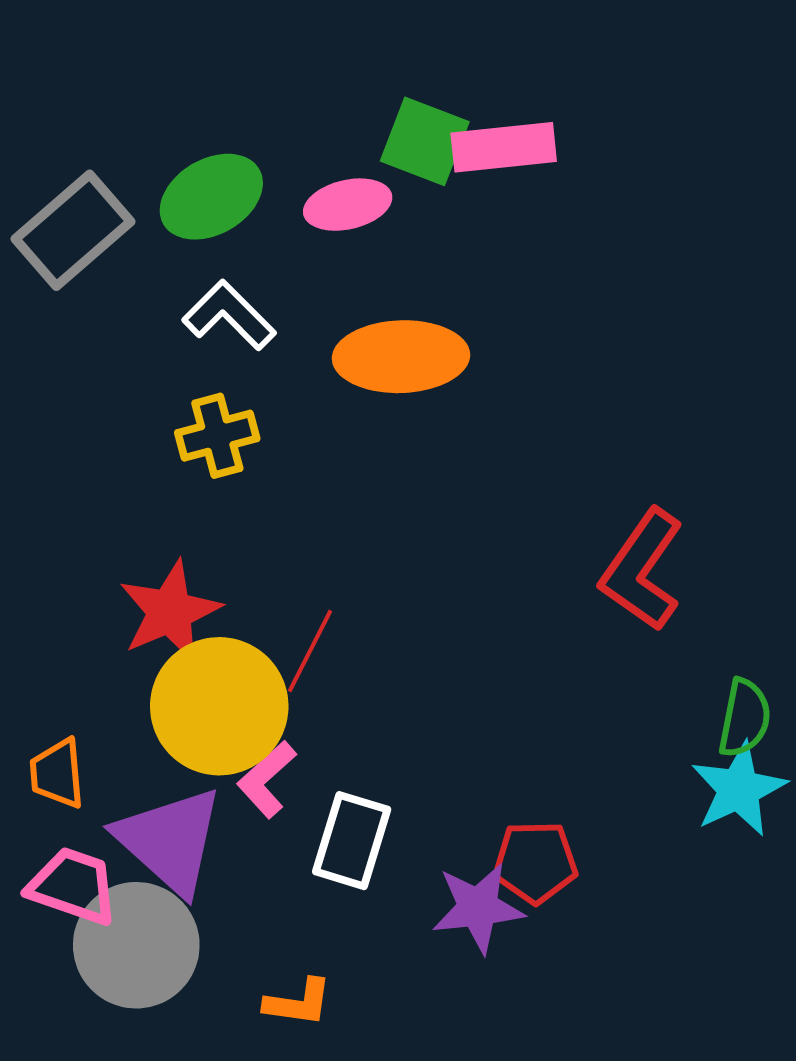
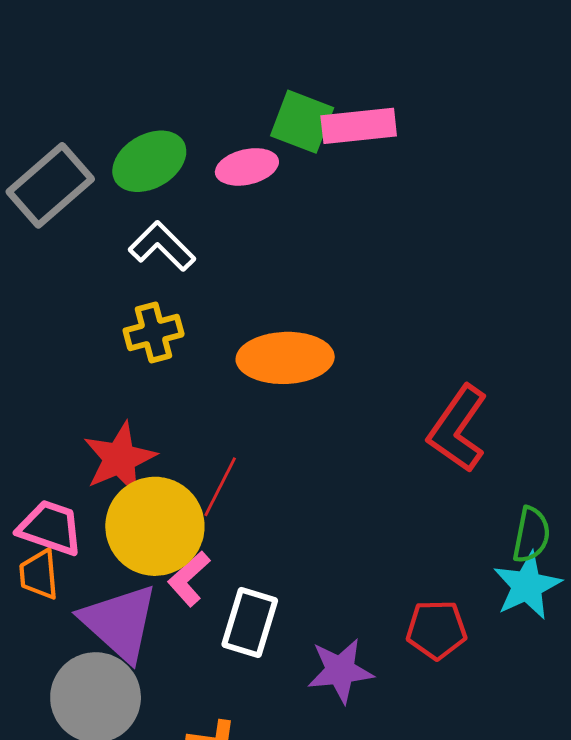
orange ellipse: (401, 357) -> (285, 358), moved
red pentagon: (535, 862) -> (437, 630), moved
pink trapezoid: (73, 886) -> (50, 528), moved

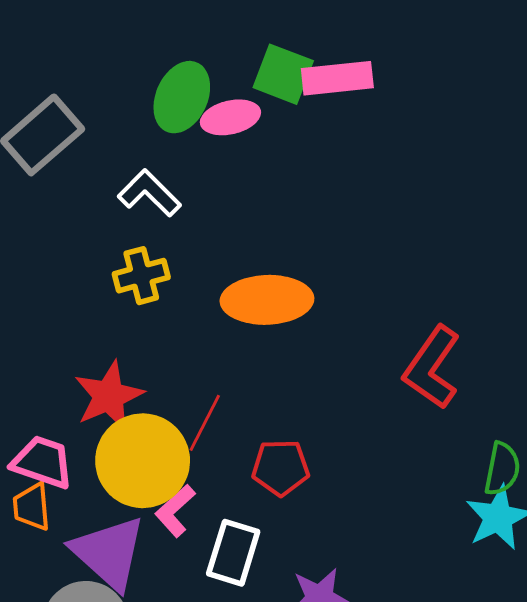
green ellipse: (149, 161) -> (182, 97), moved, turned -36
red pentagon: (437, 630) -> (280, 468), moved

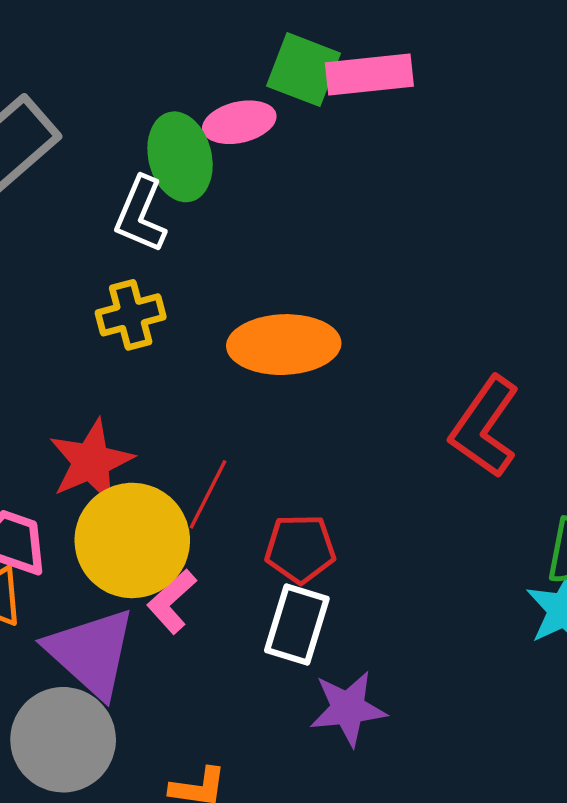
green ellipse: (182, 97) -> (180, 157), moved, turned -38
white L-shape: (149, 193) -> (140, 214), turned -112
white rectangle: (233, 553) -> (297, 624), moved

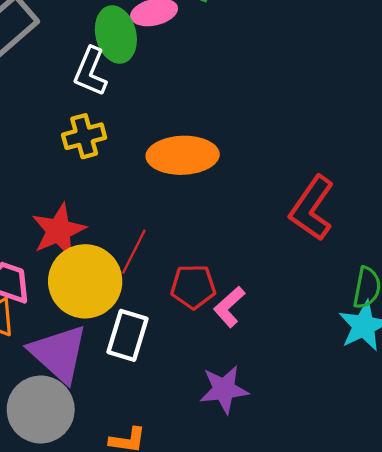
pink L-shape: (172, 601) -> (229, 307), moved
white rectangle: (297, 624) -> (128, 335), moved

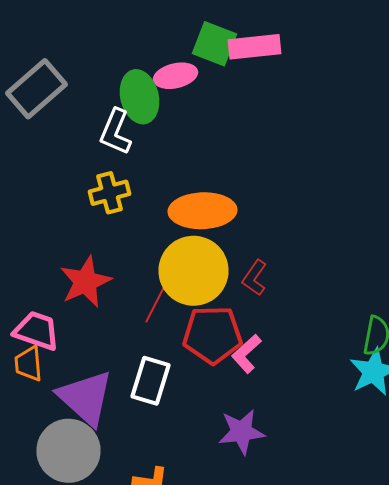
red L-shape: (312, 208) -> (254, 278), moved, size x0.6
yellow circle: (85, 281) -> (194, 271), moved
red pentagon: (193, 287) -> (212, 335), size x1.4

